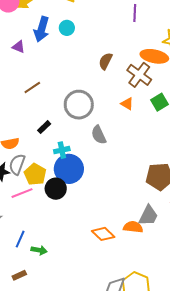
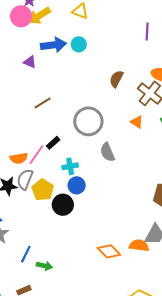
blue arrow: (42, 29) -> (53, 45), turned -115
blue circle: (69, 169) -> (77, 185), size x0.6
pink line: (22, 193) -> (36, 155), moved, turned -35

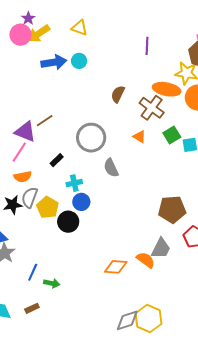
purple triangle: (30, 62) -> (25, 132), moved, size x1.6
pink line: (36, 155) -> (19, 152), moved
orange semicircle: (139, 245) -> (146, 260), turned 30
orange diamond: (109, 251) -> (116, 267), turned -40

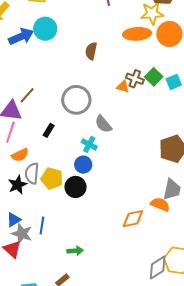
cyan circle: (79, 61) -> (45, 29), size x1.5
brown cross: (152, 108) -> (135, 79), moved, size x0.7
cyan cross: (74, 183) -> (89, 144), moved, turned -35
blue line: (33, 272) -> (42, 225), moved

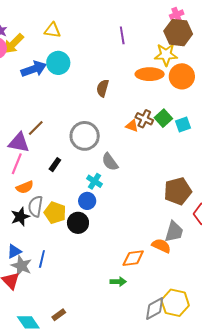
green arrow: (75, 251) -> (118, 282), moved

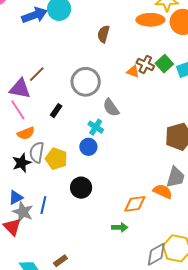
pink line: (17, 164) -> (18, 110), turned -55
black circle: (78, 223) -> (81, 188), moved

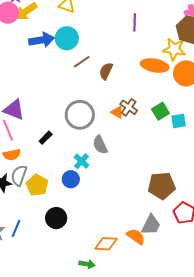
brown cross: (145, 64) -> (129, 107), moved
orange triangle: (133, 72) -> (117, 112), moved
brown line: (37, 74) -> (82, 62), moved

